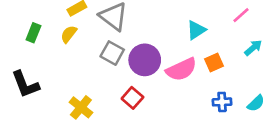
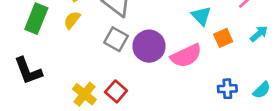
cyan triangle: (196, 30) -> (201, 16), turned -40
green rectangle: (33, 33) -> (36, 19), size x1.5
orange square: (214, 63) -> (223, 38), moved
red square: (132, 98) -> (116, 91), moved

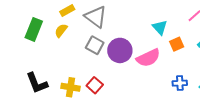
black L-shape: (28, 71) -> (37, 83), moved
yellow cross: (84, 94) -> (70, 87), turned -30

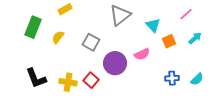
gray triangle: (96, 17) -> (120, 15), moved, turned 45
yellow semicircle: (61, 30) -> (58, 37), moved
purple circle: (120, 50) -> (115, 63), moved
pink semicircle: (148, 58) -> (142, 54), size x0.7

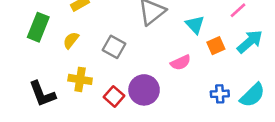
cyan arrow: (195, 38) -> (250, 42), size x1.5
purple circle: (115, 63) -> (144, 90), moved
cyan semicircle: (197, 79) -> (252, 95), size x1.5
yellow cross: (68, 82) -> (80, 79), moved

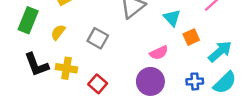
cyan arrow: (250, 42) -> (220, 51), moved
purple circle: (144, 90) -> (150, 81), moved
black L-shape: (42, 94) -> (36, 65), moved

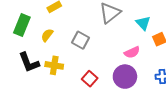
red square: (98, 84) -> (90, 79), moved

